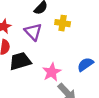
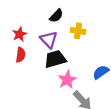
black trapezoid: (20, 61) -> (55, 59), moved

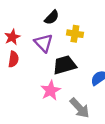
black trapezoid: (55, 59) -> (64, 65), moved
pink star: (67, 80) -> (51, 91), moved

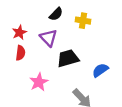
yellow cross: (75, 34) -> (83, 21), moved
pink star: (51, 91) -> (39, 82), moved

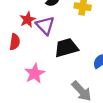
red star: (19, 32) -> (28, 20), moved

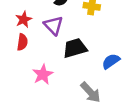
red star: (28, 20) -> (24, 19), moved

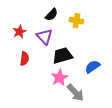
red semicircle: (22, 42) -> (24, 59), moved
pink star: (43, 74) -> (59, 78), moved

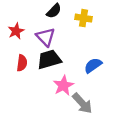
black trapezoid: (62, 56) -> (49, 59), moved
blue semicircle: (92, 67) -> (93, 65), moved

